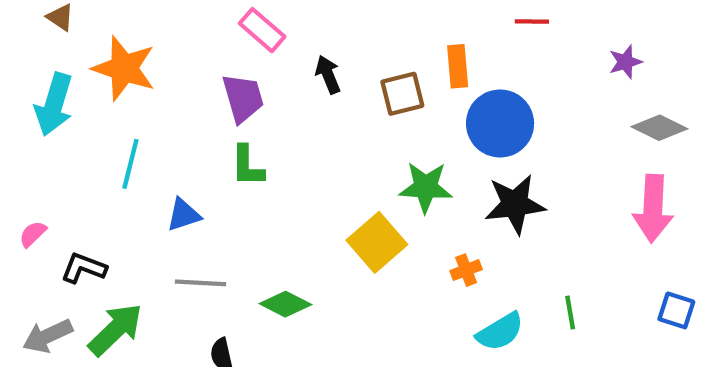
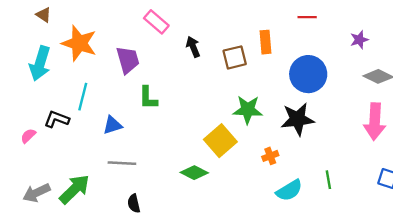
purple trapezoid: (243, 98) -> (128, 60), moved
blue circle: (500, 123) -> (308, 74), moved
black L-shape: (84, 268) -> (57, 119), moved
green diamond: (285, 304) -> (194, 173), moved

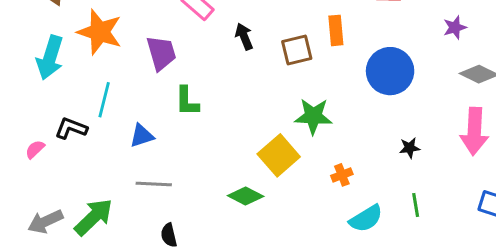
black star: (298, 119) -> (410, 148), moved, size x0.5

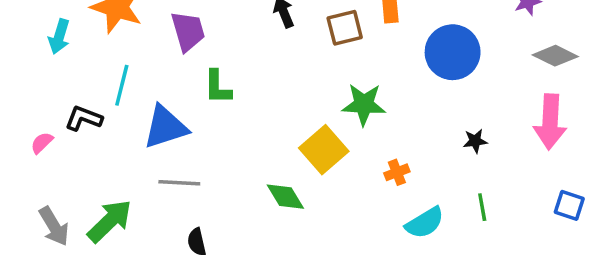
cyan arrow: (50, 58) -> (59, 37), size x0.7
blue triangle: (142, 136) -> (165, 127), size x1.6
green diamond: (246, 196) -> (285, 197), turned 32
gray arrow: (45, 222) -> (54, 226), turned -96

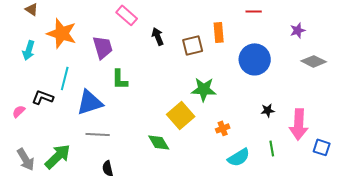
pink arrow: (550, 122) -> (299, 124), moved

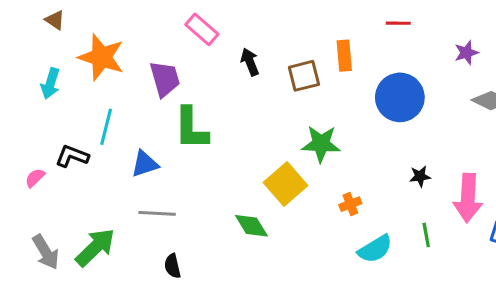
green L-shape: (120, 79) -> (191, 128), size x1.4
blue triangle: (90, 102) -> (145, 164), size x0.7

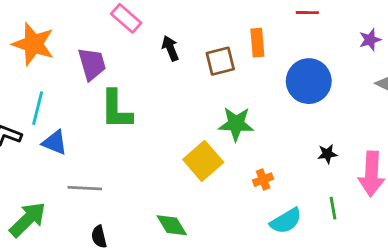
blue triangle: (145, 164) -> (55, 142), moved, turned 40
green diamond: (251, 226) -> (172, 225), moved

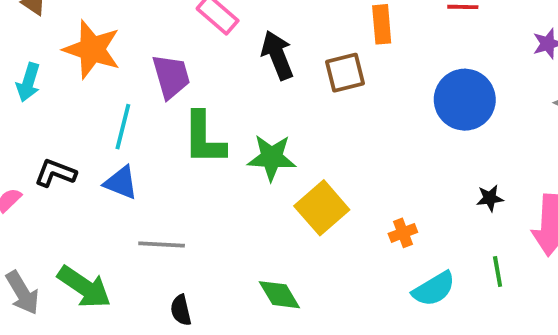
orange rectangle: (257, 43) -> (382, 24), moved
black arrow: (170, 48) -> (277, 55), size x1.4
cyan line: (38, 108) -> (123, 127), moved
green star: (236, 124) -> (272, 158), moved
green arrow: (28, 219) -> (84, 287), turned 78

